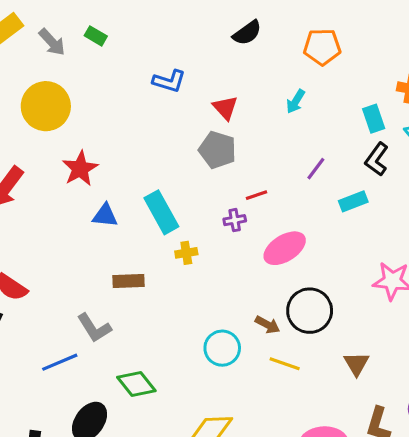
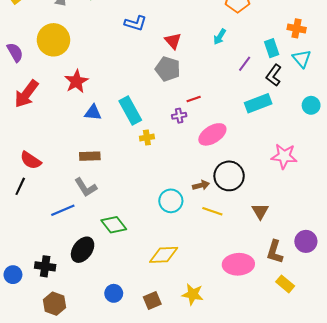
purple line: (316, 169) -> (245, 64), moved
cyan rectangle: (353, 201) -> (258, 103), size x1.4
brown rectangle: (129, 281) -> (90, 156), moved
brown arrow: (267, 325) -> (201, 185), turned -42

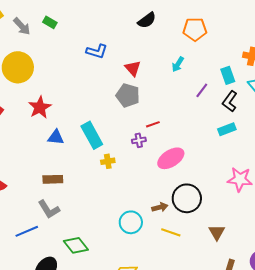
cyan rectangle: (258, 103) -> (227, 129), moved, size x0.7

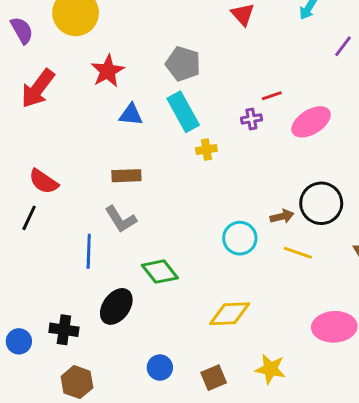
gray pentagon: (128, 95) -> (183, 64), moved
pink ellipse: (171, 158) -> (311, 122), moved
blue line: (27, 231) -> (89, 251), turned -65

